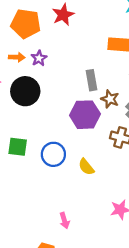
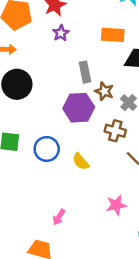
purple star: (39, 58) -> (61, 33), moved
pink arrow: (64, 221) -> (59, 217), turned 49

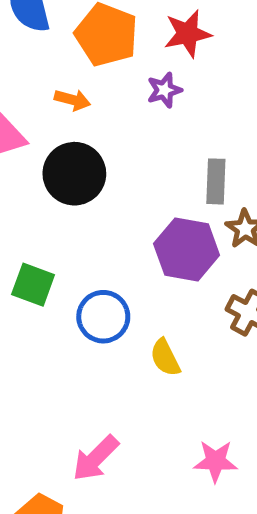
purple star: (61, 33) -> (164, 90), moved
pink arrow: (59, 217) -> (96, 458), size x1.5

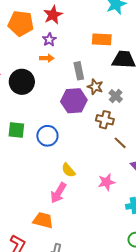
orange arrow: (72, 100) -> (47, 58), moved
yellow semicircle: (165, 358) -> (68, 170), moved

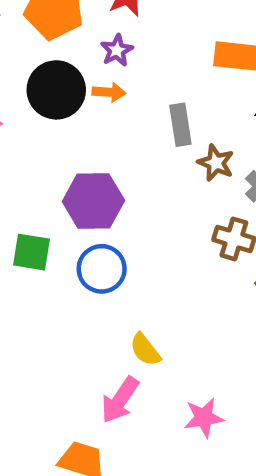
black circle: (22, 82) -> (56, 90), moved
purple hexagon: (74, 101) -> (93, 201), moved
pink star: (106, 182) -> (204, 418), moved

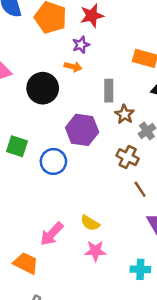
black circle: (56, 90) -> (43, 88), moved
purple hexagon: (93, 201) -> (82, 130), moved
yellow semicircle: (145, 350) -> (90, 223), moved, turned -30

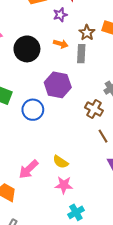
orange arrow: (73, 67) -> (61, 44), moved
brown star: (124, 114) -> (87, 33), moved
cyan cross: (140, 269) -> (76, 212), moved, turned -35

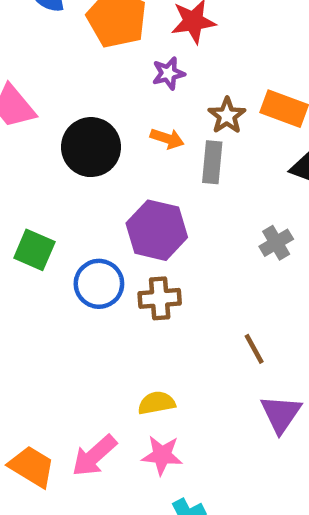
brown cross: (94, 109) -> (160, 298), moved, turned -36
yellow semicircle: (61, 162) -> (157, 403), turned 133
pink arrow: (29, 169) -> (94, 456), moved

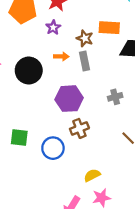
gray cross: (276, 243) -> (115, 97), moved, turned 32
green square: (34, 250) -> (19, 137), moved
blue circle: (99, 284) -> (53, 148), moved

